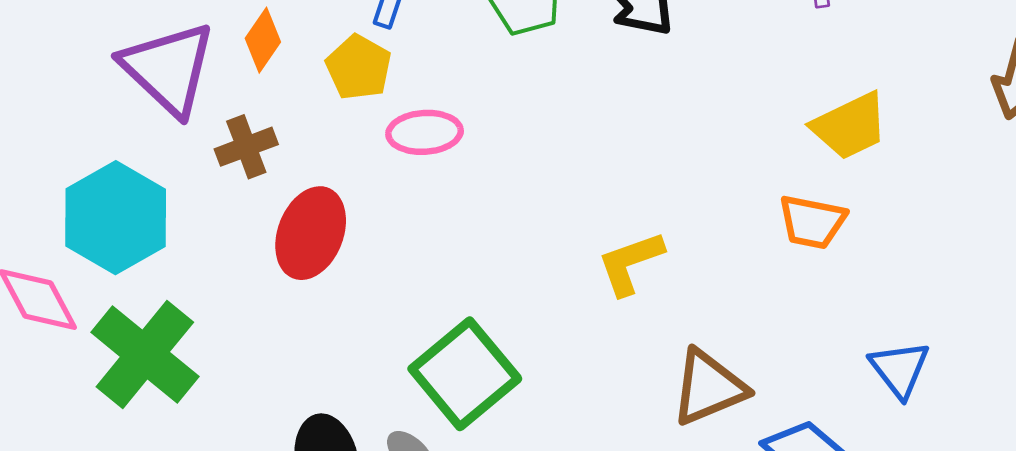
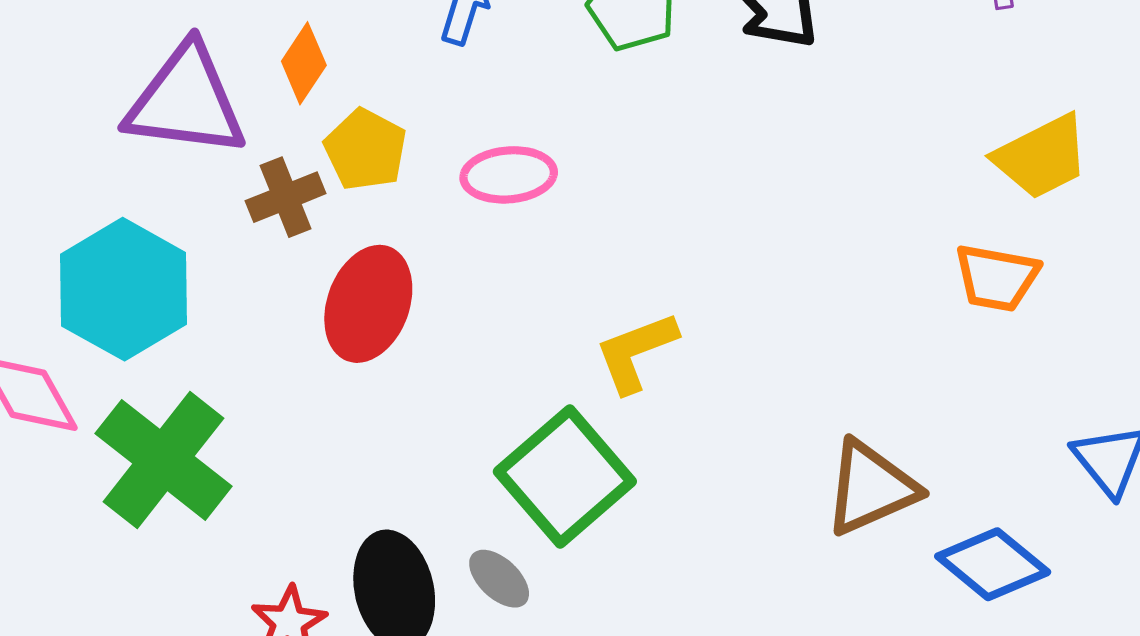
yellow pentagon: (359, 67) -> (365, 150), moved
purple triangle: (168, 69) -> (186, 101), turned -35
yellow L-shape: (630, 263) -> (636, 352), moved

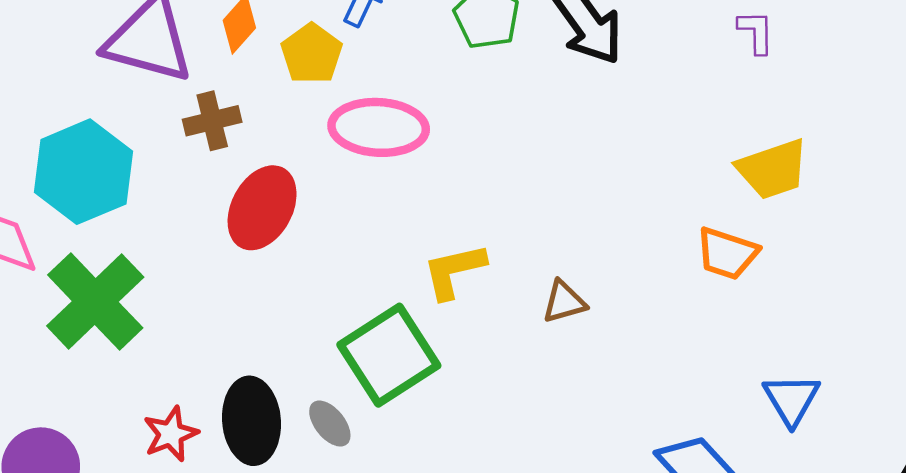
yellow pentagon: (365, 150) -> (312, 54), moved
pink ellipse: (509, 175) -> (379, 127), size x1.4
brown triangle: (871, 488) -> (564, 302), moved, size x0.6

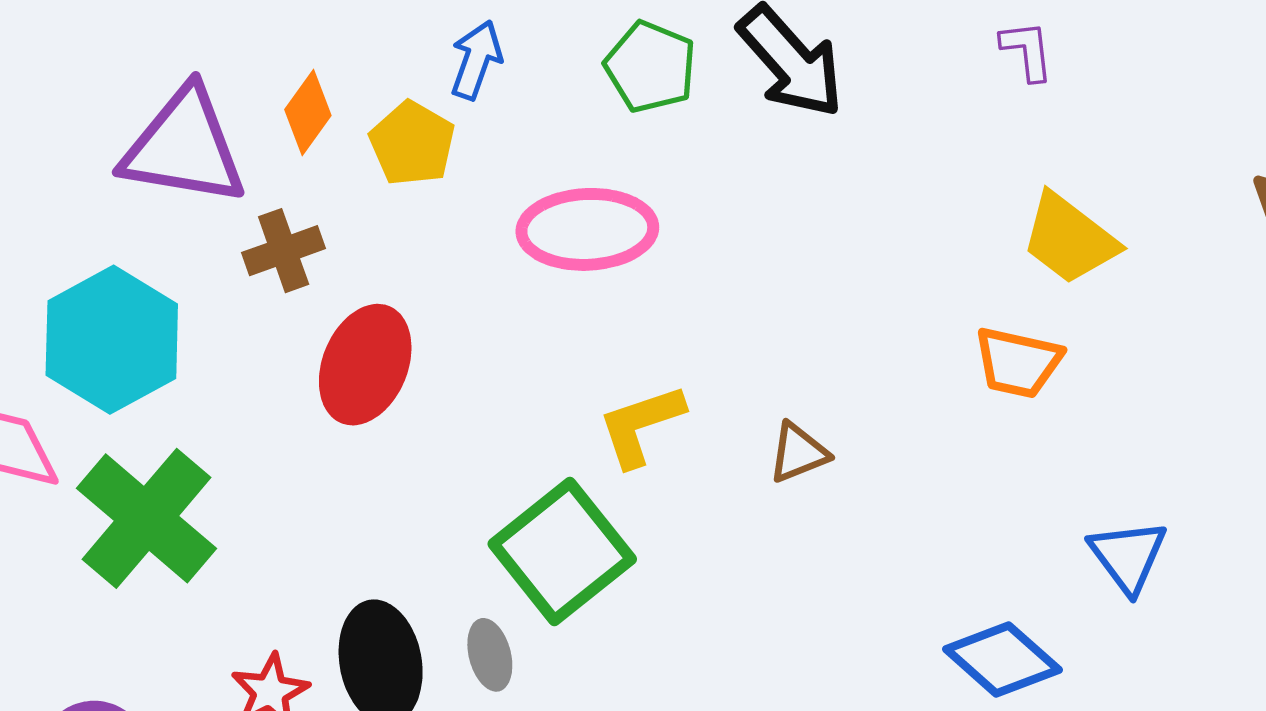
pink ellipse: (379, 127) -> (587, 229), moved
yellow trapezoid: (773, 169) -> (1069, 239), turned 62
gray ellipse: (330, 424) -> (490, 655), turned 30

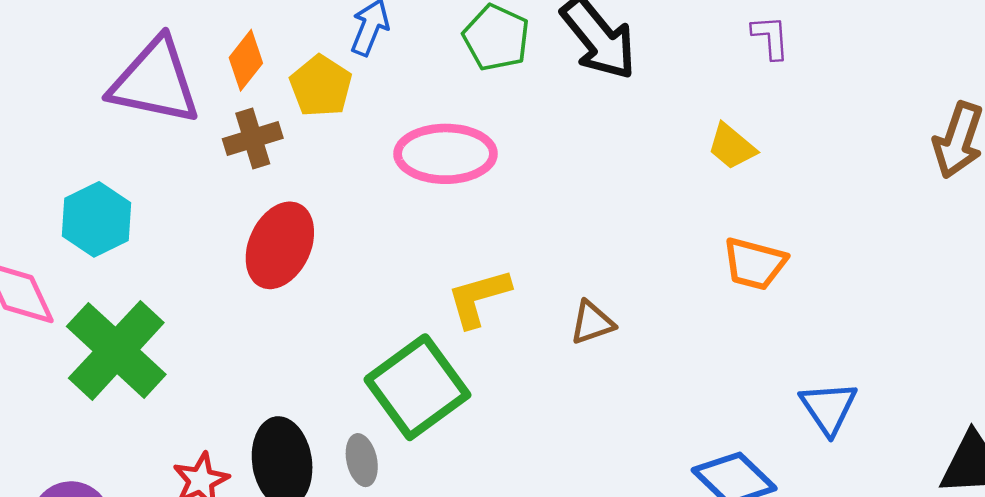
yellow trapezoid: (1069, 239) -> (732, 147), moved, size x0.7
brown cross: (284, 251) -> (253, 138), moved
cyan hexagon: (112, 340) -> (97, 219), size x0.7

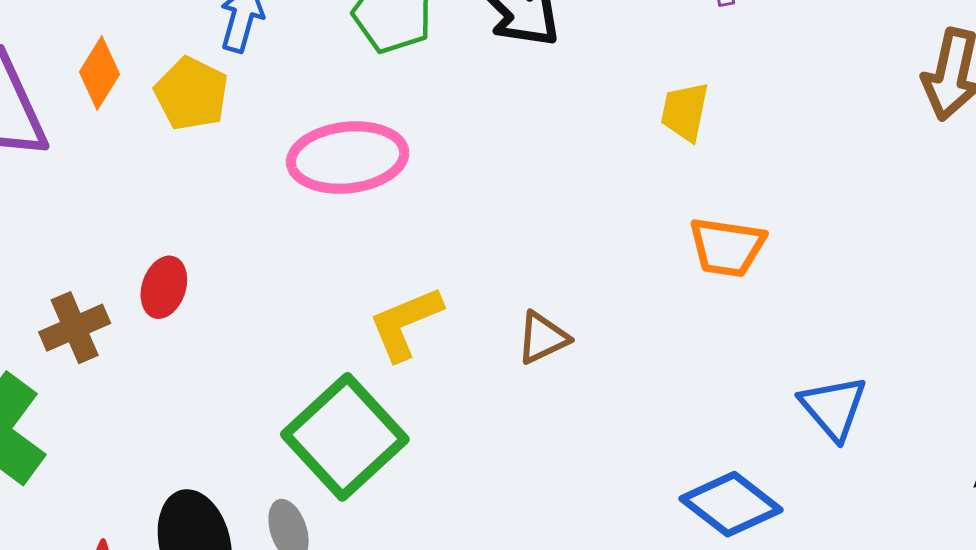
brown cross: (253, 138) -> (75, 328), moved
yellow trapezoid: (732, 147) -> (685, 112), turned 68
red ellipse: (280, 245) -> (164, 287), size x0.6

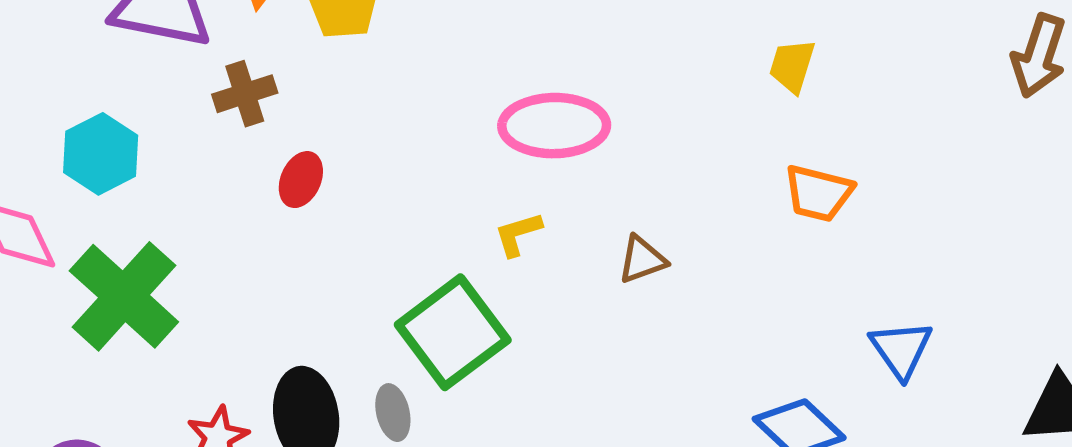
pink ellipse: (348, 158) -> (554, 126), moved
yellow L-shape: (405, 323) -> (518, 234), size x0.7
brown cross: (75, 328) -> (245, 94), moved

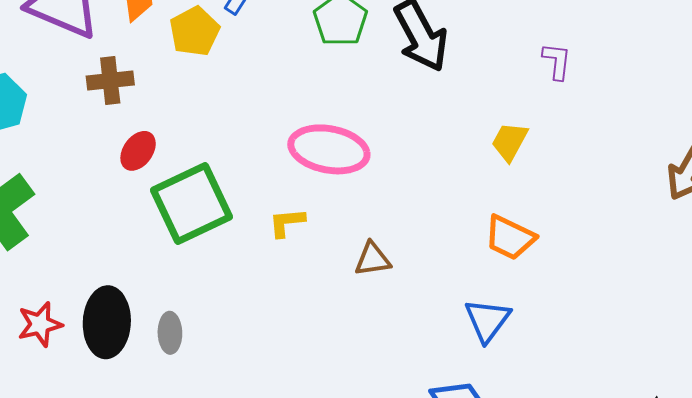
green square: (453, 332) -> (191, 203), moved
blue triangle: (901, 349) -> (488, 320), moved

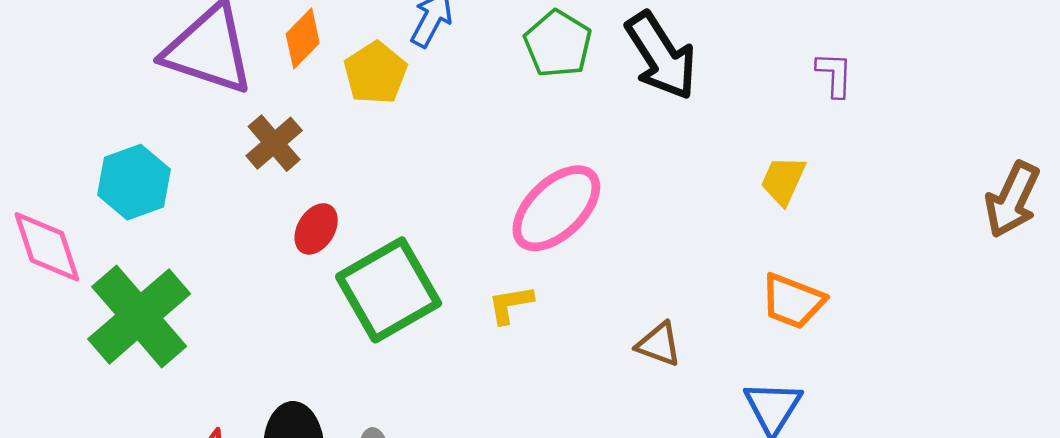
brown cross: (110, 81) -> (274, 143), turned -30
pink ellipse: (329, 149) -> (556, 208), turned -50
brown triangle: (373, 259) -> (659, 344), moved, turned 33

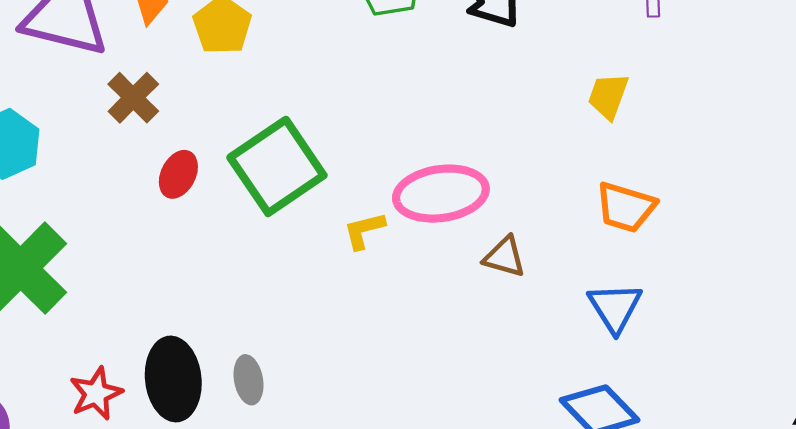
pink ellipse: (556, 208) -> (441, 194), moved, turned 40
green square: (389, 290) -> (277, 166), moved

